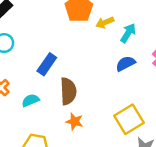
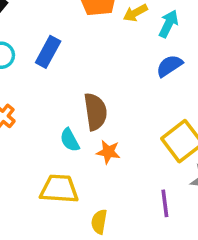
blue rectangle: (47, 64) -> (48, 52), moved
cyan semicircle: (31, 100) -> (70, 140), moved, turned -90

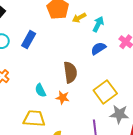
brown semicircle: (95, 112) -> (70, 72), moved

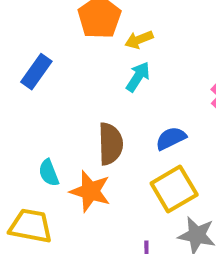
cyan arrow: (98, 24) -> (138, 77), moved
blue semicircle: (98, 48) -> (171, 138), moved
orange star: (63, 98) -> (90, 191), size x1.5

